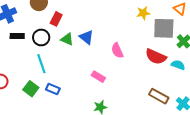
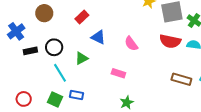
red rectangle: (56, 19) -> (82, 17), moved, turned 32
green triangle: (67, 39) -> (82, 58), moved, turned -40

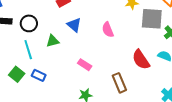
red semicircle: (170, 41) -> (141, 60), moved, turned 30
pink semicircle: (131, 44) -> (108, 30), moved
brown rectangle: (181, 79) -> (119, 83), moved, turned 36

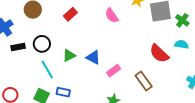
blue triangle: (74, 25) -> (93, 57), moved
pink semicircle: (108, 30) -> (112, 16), moved
pink rectangle: (85, 65) -> (114, 71), moved, turned -56

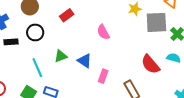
pink semicircle: (112, 16) -> (103, 32), moved
black circle: (42, 44) -> (35, 32), moved
pink rectangle: (114, 71) -> (103, 76), turned -40

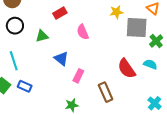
red rectangle: (67, 15) -> (60, 13), moved
green triangle: (61, 56) -> (42, 36), moved

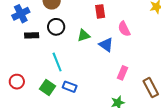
red rectangle: (60, 13) -> (100, 11), turned -64
blue triangle: (61, 59) -> (106, 45), moved

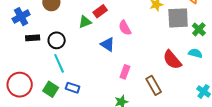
red rectangle: (100, 11) -> (100, 11), turned 64
black circle: (56, 27) -> (57, 40), moved
green triangle: (84, 35) -> (85, 22), moved
red circle: (17, 82) -> (20, 85), size x1.6

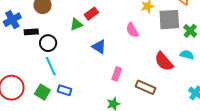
pink semicircle: (125, 28) -> (132, 30), moved
black rectangle: (33, 38) -> (31, 32), moved
brown rectangle: (154, 85) -> (146, 87), turned -36

